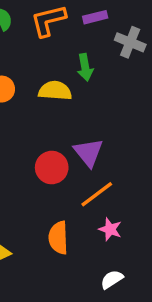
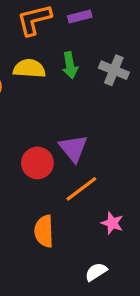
gray cross: (130, 42) -> (114, 70), moved
yellow semicircle: (55, 91) -> (29, 69), moved
pink star: (110, 229) -> (112, 223), moved

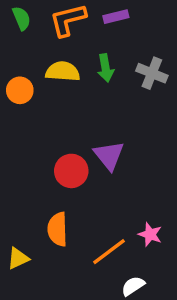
orange line: (81, 189) -> (109, 252), moved
orange semicircle: (44, 231) -> (58, 229), moved

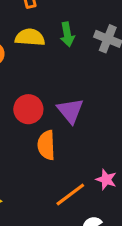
red circle: (71, 171) -> (28, 109), moved
orange semicircle: (58, 229) -> (46, 145), moved

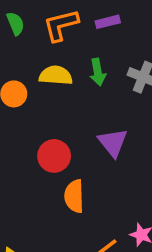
purple triangle: (70, 111) -> (113, 143), moved

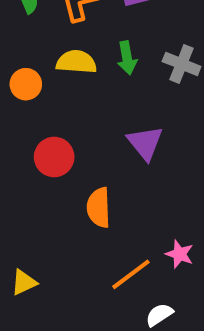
red circle: (54, 156) -> (54, 157), moved

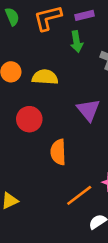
green arrow: (127, 58) -> (77, 42), moved
yellow semicircle: (76, 62) -> (45, 77), moved

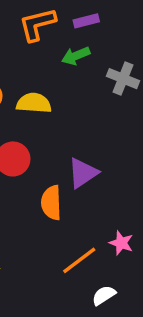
green arrow: (77, 42) -> (76, 56), turned 78
purple triangle: (88, 110) -> (83, 173), moved, turned 35

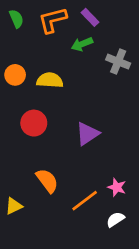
purple rectangle: (86, 21) -> (90, 17), turned 60
orange semicircle: (51, 203) -> (47, 181), moved, turned 145
white semicircle: (104, 295) -> (115, 219), moved

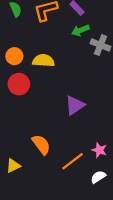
green arrow: (82, 44) -> (80, 30), moved
red circle: (34, 123) -> (19, 84), moved

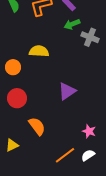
orange circle: (14, 56) -> (13, 67), moved
red circle: (19, 84) -> (17, 98), moved
orange line: (73, 161) -> (65, 155), moved

